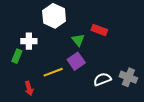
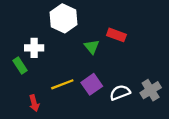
green rectangle: (17, 56) -> (20, 65), turned -56
purple square: (76, 61) -> (92, 84), moved
gray cross: (128, 77) -> (151, 90), turned 36

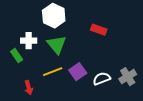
green triangle: (92, 47) -> (57, 45), moved, size x1.5

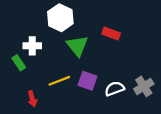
green triangle: (57, 45) -> (77, 46), moved
purple square: (78, 72) -> (87, 81), turned -36

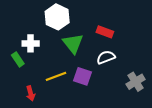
white semicircle: (114, 89) -> (106, 57), moved

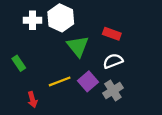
white cross: (31, 43) -> (32, 20), moved
purple square: (83, 76) -> (88, 81), turned 30
gray cross: (136, 82) -> (113, 91), moved

